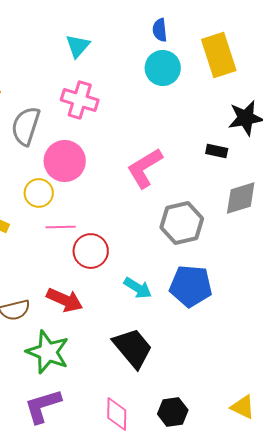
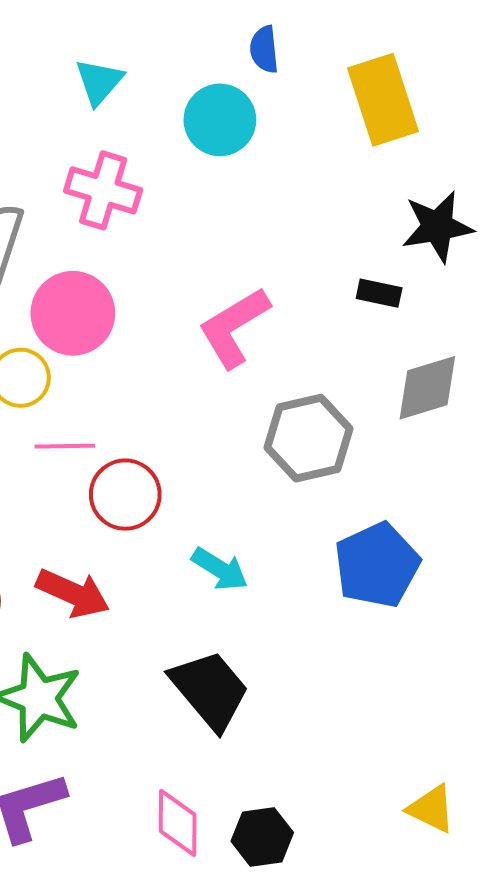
cyan circle: (163, 68) -> (220, 120), moved
blue pentagon: (191, 286) -> (377, 565), moved, turned -30
black hexagon: (173, 412) -> (262, 837), moved

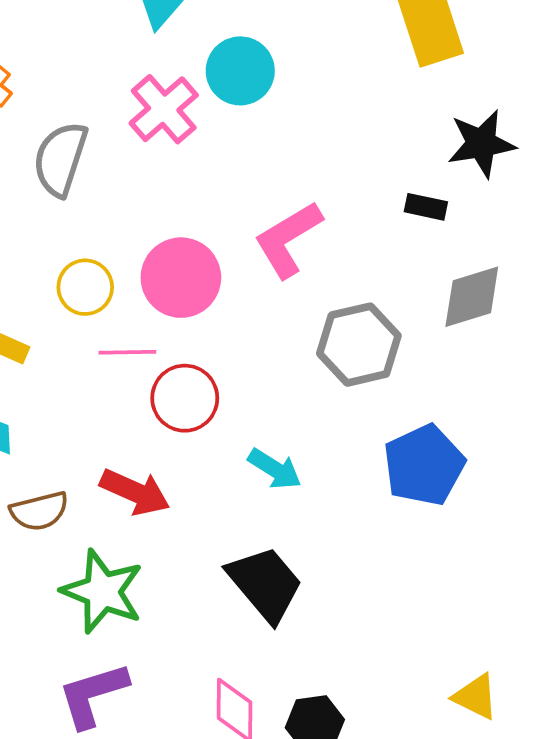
cyan circle: (220, 120) -> (240, 71), moved
pink cross: (103, 190) -> (164, 109), turned 32
pink circle: (73, 313) -> (181, 278), moved

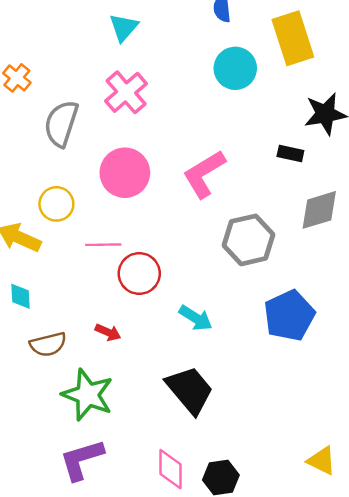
cyan circle: (240, 71) -> (235, 68), moved
pink circle: (181, 278) -> (125, 173), moved
yellow circle: (85, 287) -> (56, 204), moved
red arrow: (135, 492) -> (108, 332), size x0.6

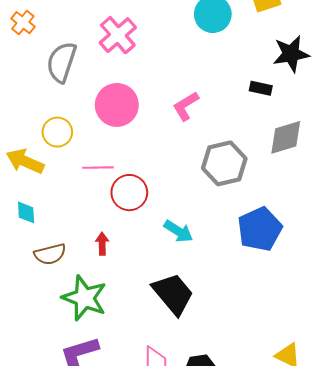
pink L-shape: (204, 174) -> (186, 106), size x0.7
red arrow: (108, 332) -> (102, 244), turned -115

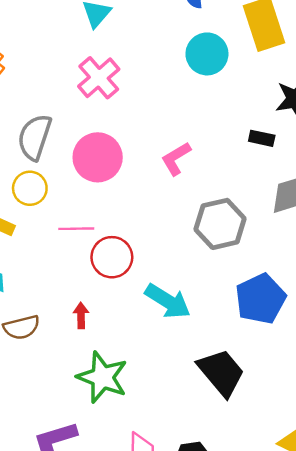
gray semicircle: (62, 62) -> (35, 137), moved
cyan arrow: (178, 231) -> (168, 301), size x1.4
black trapezoid: (173, 294) -> (221, 373), moved
green star: (84, 298) -> (102, 377), moved

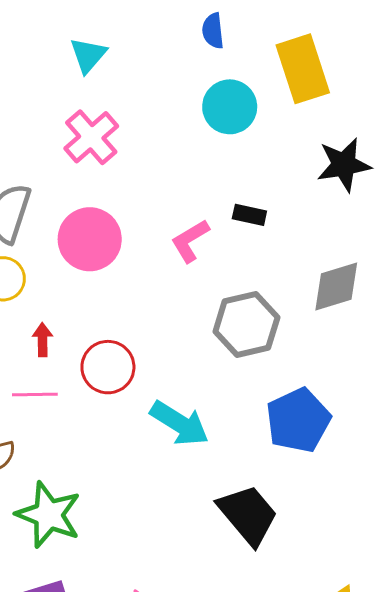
black rectangle: (262, 138) -> (249, 215), moved
pink line: (76, 229) -> (35, 394), moved
red arrow: (81, 315) -> (42, 340), moved
green star: (102, 377) -> (49, 515), moved

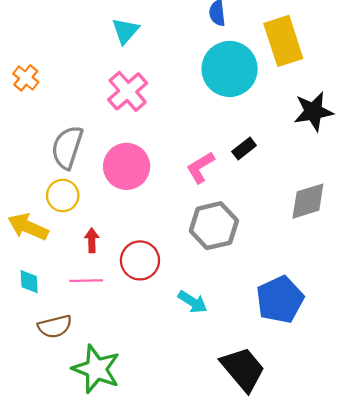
cyan circle: (230, 107) -> (230, 69), size x1.4
black rectangle: (249, 215) -> (244, 148), turned -50
gray hexagon: (246, 324) -> (214, 226), moved
cyan arrow: (179, 423) -> (193, 302), size x0.7

